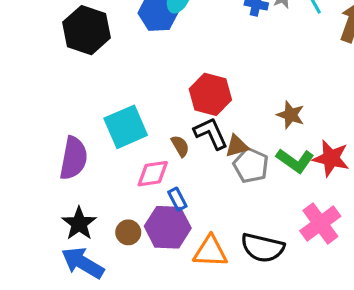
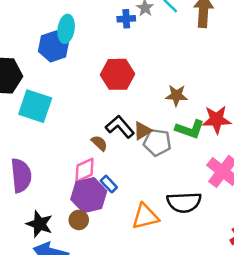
red hexagon: (210, 94) -> (117, 74), moved
cyan square: (126, 127) -> (35, 106), moved, turned -32
purple hexagon: (168, 227) -> (89, 195), moved

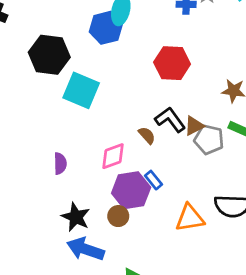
pink diamond: (85, 170) -> (113, 156), moved
purple semicircle: (21, 176) -> (60, 164), size x0.6

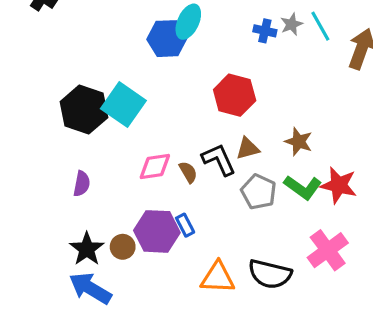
black hexagon: (49, 55) -> (84, 110), moved
brown triangle: (194, 126) -> (248, 148), moved
pink diamond: (113, 156) -> (155, 167), moved
brown circle: (118, 216) -> (123, 247), moved

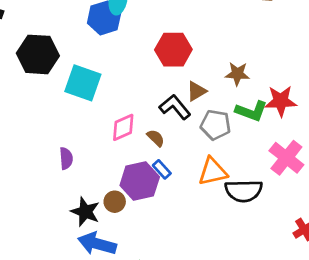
black hexagon: (84, 110) -> (38, 54), moved
brown semicircle: (188, 172) -> (156, 138), moved
orange triangle: (218, 278) -> (213, 172), moved

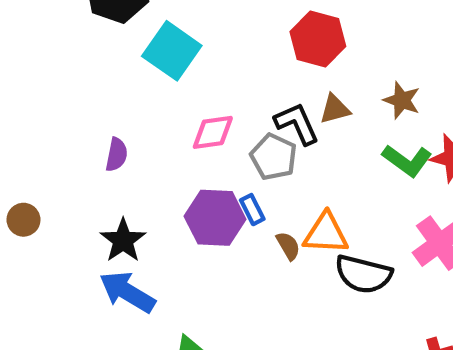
gray pentagon: (216, 125) -> (274, 157), moved
brown semicircle: (156, 138) -> (288, 246), moved
brown circle: (115, 202) -> (23, 220), moved

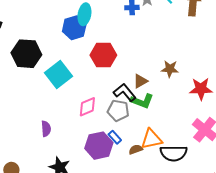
red hexagon: (318, 39) -> (103, 55), moved
cyan square: (172, 51) -> (59, 74), turned 32
green L-shape: (407, 160) -> (142, 101), moved
brown semicircle: (288, 246) -> (136, 149), turned -64

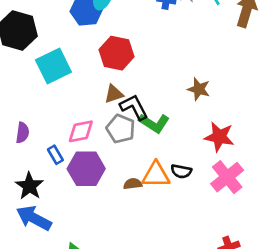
brown triangle: (140, 81) -> (114, 94), moved
red star: (201, 89) -> (219, 137), moved
pink diamond: (87, 107) -> (81, 131), moved
blue rectangle: (115, 137) -> (55, 155), moved
black semicircle: (174, 153) -> (181, 171), moved, size x0.6

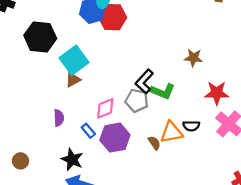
red hexagon: (117, 53) -> (112, 17), moved
brown triangle: (114, 94) -> (73, 80), moved
black L-shape: (134, 107) -> (144, 81), turned -100
brown semicircle: (133, 184) -> (154, 143), turned 72

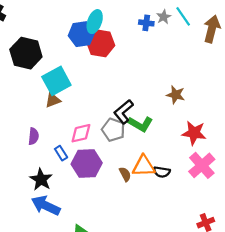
black semicircle: (191, 126) -> (162, 172), moved

